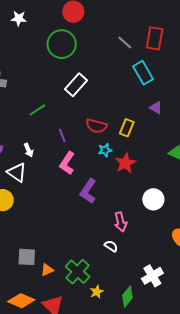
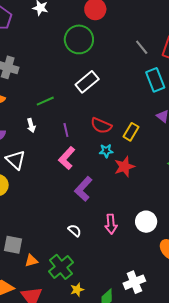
white arrow: (29, 150) -> (31, 125), moved
white circle: (153, 199) -> (146, 222), moved
white semicircle: (111, 246) -> (75, 230), moved

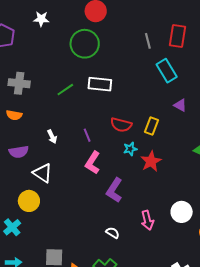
gray line: (142, 47) -> (148, 41), turned 35
white rectangle: (87, 82) -> (100, 84), turned 55
green line: (45, 101) -> (65, 90), moved

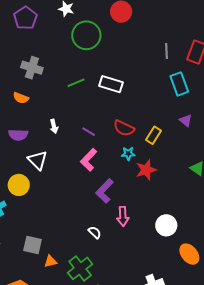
green circle: (85, 44) -> (86, 35), moved
purple line: (87, 135) -> (89, 132), turned -48
pink arrow: (147, 220) -> (123, 216), moved

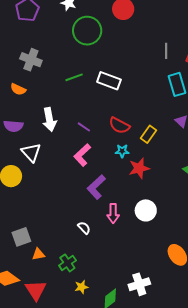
white arrow: (54, 126) -> (50, 120), size x1.6
white circle: (166, 225) -> (146, 210), moved
gray square: (33, 245) -> (21, 237), turned -36
green cross: (80, 268) -> (67, 263), size x0.7

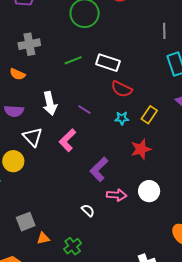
gray cross: (31, 60) -> (29, 44), turned -30
red semicircle: (119, 125) -> (122, 89), moved
cyan star: (122, 151) -> (122, 118), moved
pink L-shape: (82, 155) -> (68, 140), moved
pink arrow: (113, 213) -> (117, 195), turned -84

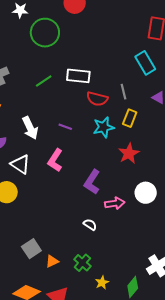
gray line: (164, 31) -> (123, 92), moved
cyan star: (122, 118) -> (104, 127), size x1.5

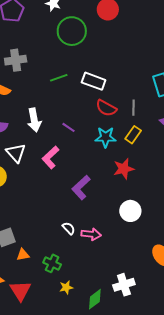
pink arrow: (115, 203) -> (91, 234), moved
green cross: (82, 263) -> (52, 263), turned -30

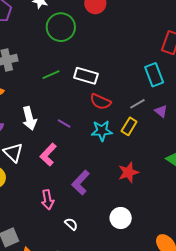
gray line: (134, 108) -> (137, 104), moved, turned 63
red star: (124, 169) -> (128, 172), moved
white circle: (130, 211) -> (121, 218), moved
pink arrow: (91, 234) -> (48, 200), moved, turned 78

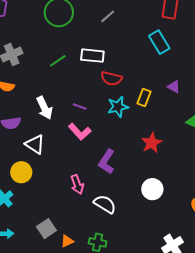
gray line: (137, 104) -> (108, 16), moved
purple triangle: (161, 111) -> (174, 87), moved
pink L-shape: (48, 155) -> (80, 132), moved, turned -75
white semicircle: (71, 224) -> (105, 204), size x1.6

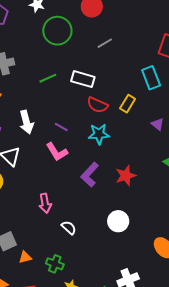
yellow rectangle: (144, 97) -> (128, 104), moved
purple L-shape: (107, 162) -> (90, 175), moved
white semicircle: (105, 204) -> (69, 228), size x0.7

